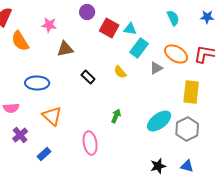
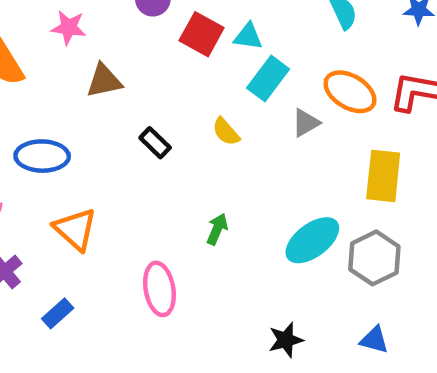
black star: (158, 166) -> (286, 340), moved

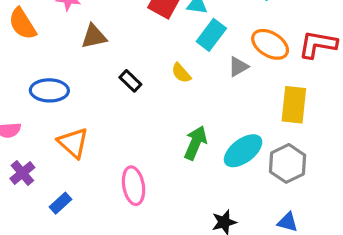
green arrow: (217, 229) -> (195, 143), moved, size x1.5

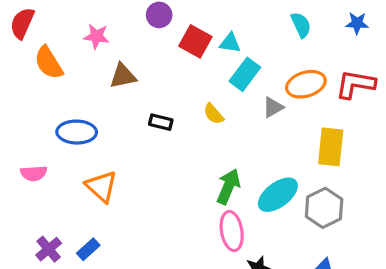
orange ellipse: (270, 44) -> (306, 84), turned -48
black rectangle: (130, 81) -> (161, 122), turned -30
purple cross: (22, 173) -> (49, 249), moved
pink ellipse: (134, 186) -> (232, 231), moved

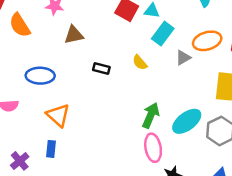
blue rectangle: (88, 249) -> (51, 149), moved, turned -42

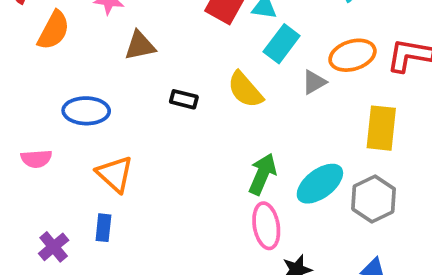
orange semicircle: (20, 25) -> (54, 30), turned -120
yellow semicircle: (140, 62) -> (245, 90), size x1.5

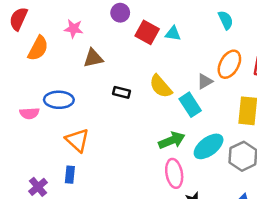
cyan rectangle: (282, 44) -> (190, 105), moved, turned -70
orange ellipse: (352, 55) -> (229, 64), turned -44
pink semicircle: (36, 159) -> (29, 113), moved
green arrow: (262, 174) -> (172, 140), turned 45

